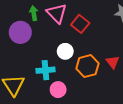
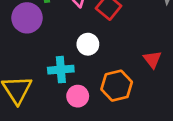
orange hexagon: (87, 66) -> (117, 86), moved

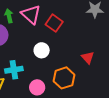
cyan cross: (61, 70) -> (14, 70), moved

